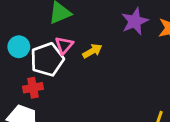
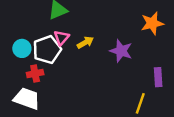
purple star: (135, 21) -> (121, 51), moved, turned -30
cyan circle: (19, 47) -> (22, 48), moved

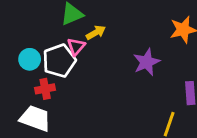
yellow arrow: (85, 42) -> (96, 32), moved
purple star: (121, 51) -> (147, 62), turned 30

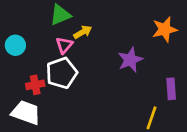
cyan circle: (30, 59) -> (15, 45), moved
white pentagon: (59, 61) -> (62, 73), moved

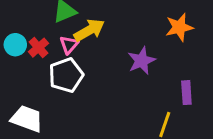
yellow arrow: (83, 32) -> (89, 30), size x1.5
red cross: (35, 85) -> (38, 48), moved, turned -30

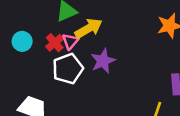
red cross: (38, 48) -> (55, 43), moved
purple star: (142, 61) -> (103, 61), moved

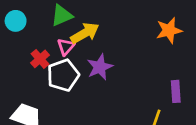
cyan circle: (22, 41) -> (16, 21), moved
red cross: (55, 43) -> (40, 59), moved

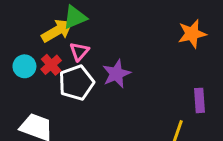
cyan circle: (16, 21) -> (24, 66), moved
yellow arrow: (85, 33) -> (57, 31), moved

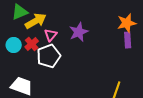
green triangle: (75, 17) -> (20, 12), moved
purple star: (116, 74) -> (79, 32), moved
purple rectangle: (199, 100) -> (128, 40), moved

